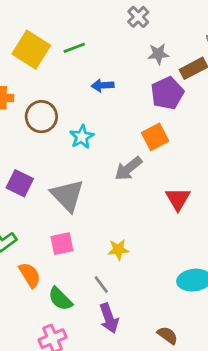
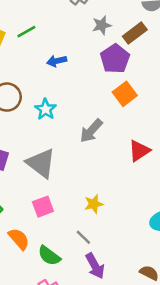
orange square: (155, 137) -> (125, 94), moved
red triangle: (178, 199) -> (139, 151), turned 35

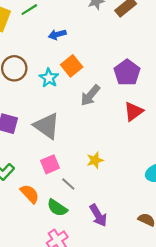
purple pentagon: (115, 59) -> (127, 72), moved
orange square: (125, 94) -> (72, 66), moved
gray line: (83, 237) -> (68, 184), moved

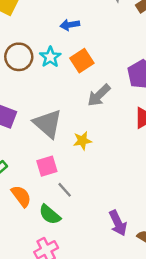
cyan star: (49, 78) -> (50, 57), moved
yellow star: (95, 160) -> (82, 141), moved
purple arrow: (98, 215) -> (118, 223), moved

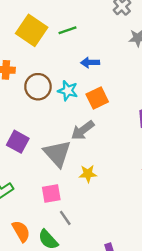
cyan star: (50, 57) -> (68, 91), turned -30
gray arrow: (99, 95) -> (83, 130), moved
orange semicircle: (21, 196) -> (21, 231), moved

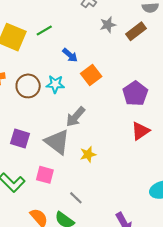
blue arrow: (90, 63) -> (70, 55), turned -126
orange square: (97, 98) -> (91, 75), moved
pink square: (51, 193) -> (45, 175), moved, turned 36

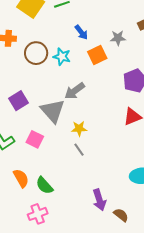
gray star: (108, 25) -> (118, 38), moved
purple square: (20, 138) -> (18, 101), turned 30
gray line: (76, 198) -> (79, 150), moved

